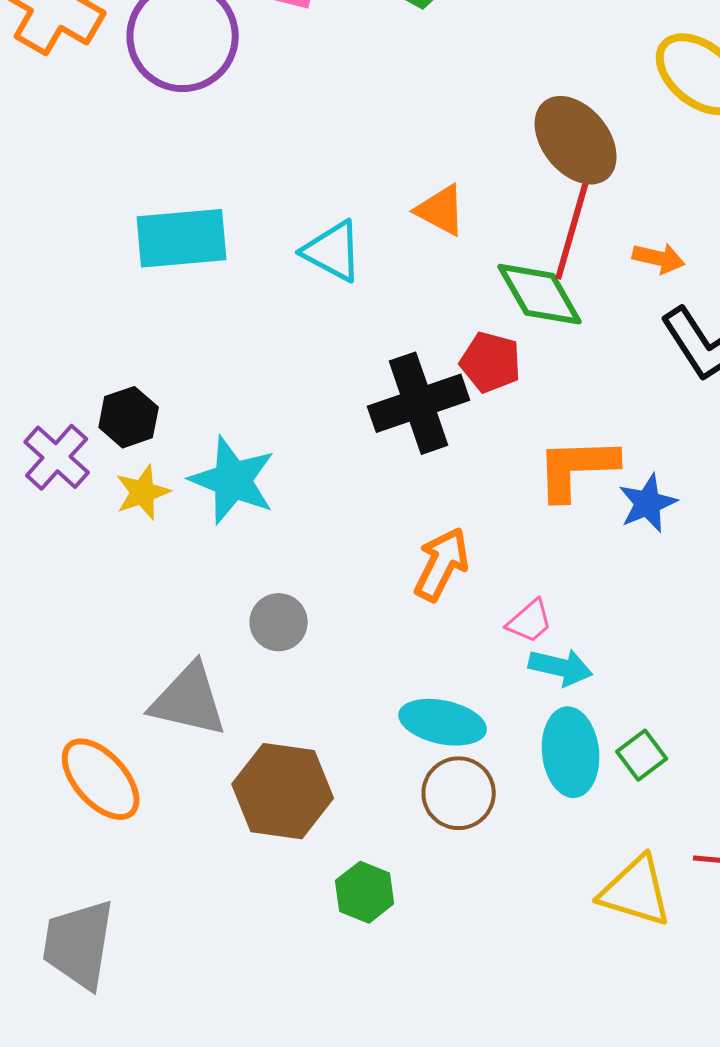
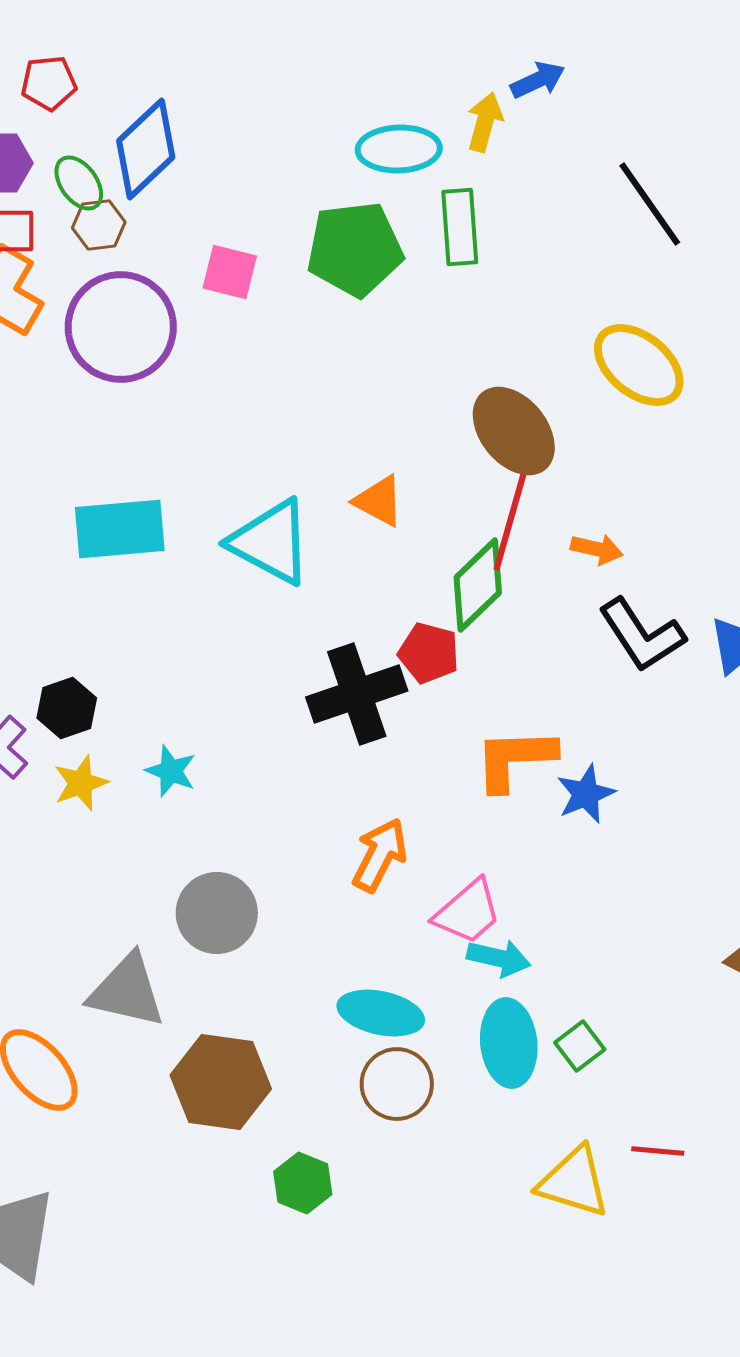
cyan triangle: (333, 251) -> (271, 542), size x1.4
green diamond: (540, 294) -> (478, 585), turned 76
cyan star: (233, 480) -> (171, 771), size x0.6
pink trapezoid: (530, 621) -> (468, 912), size x1.5
gray circle: (279, 622) -> (217, 913), size x1.4

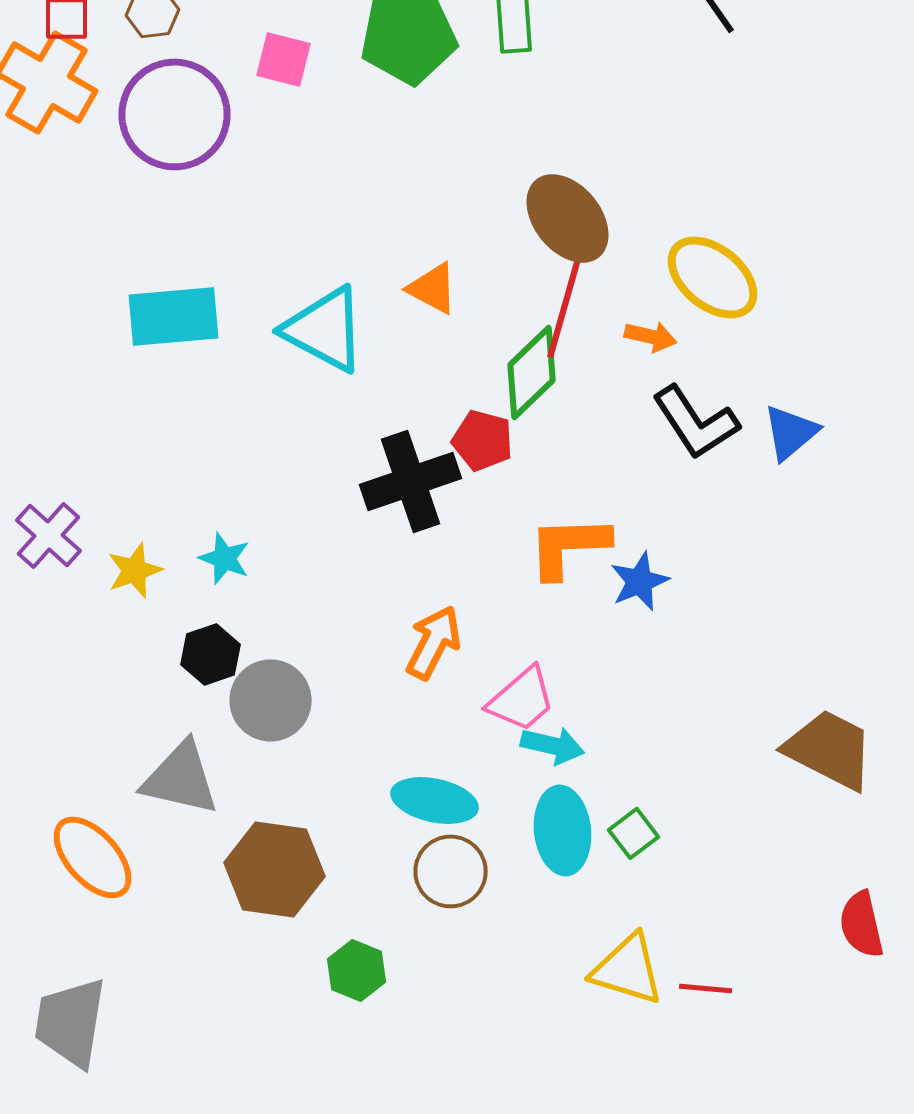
yellow ellipse: (639, 365) -> (712, 277), moved
black hexagon: (67, 708) -> (210, 654), moved
red line: (658, 1151) -> (706, 988), moved

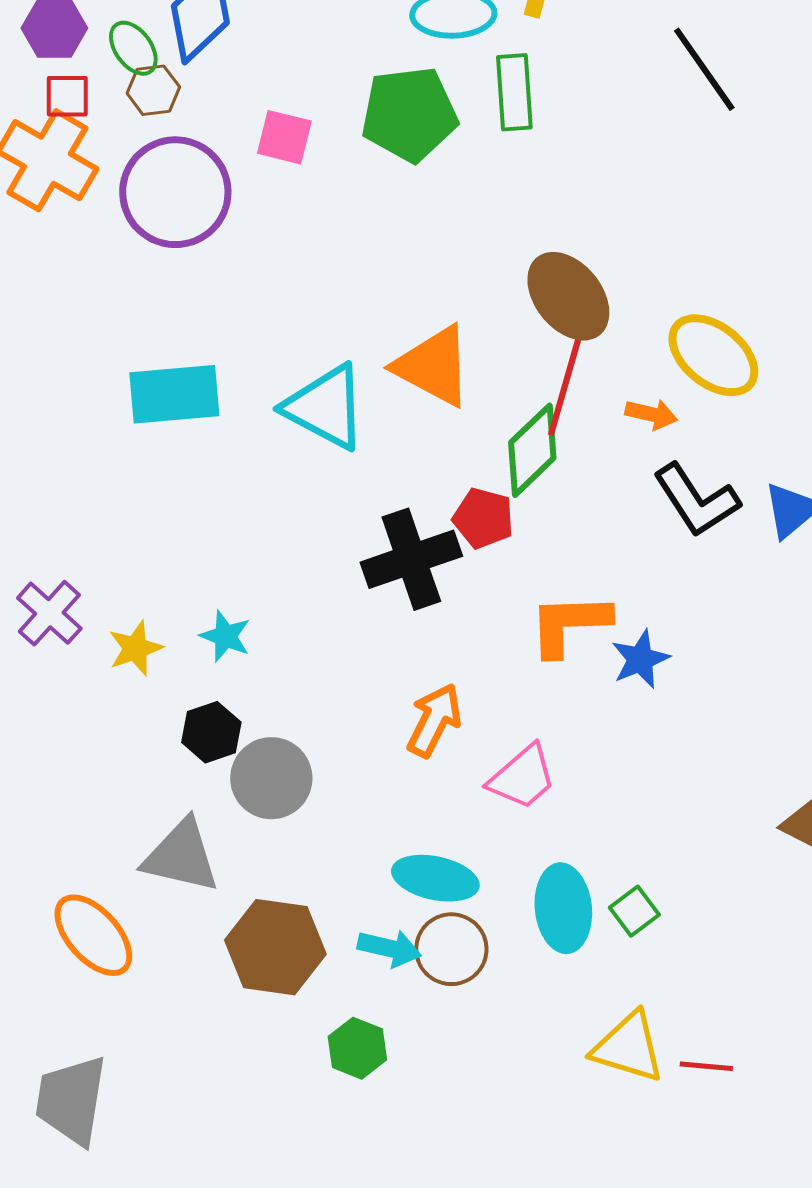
orange triangle: (432, 288) -> (433, 366), size x1.6
cyan arrow: (552, 745) -> (389, 948), moved

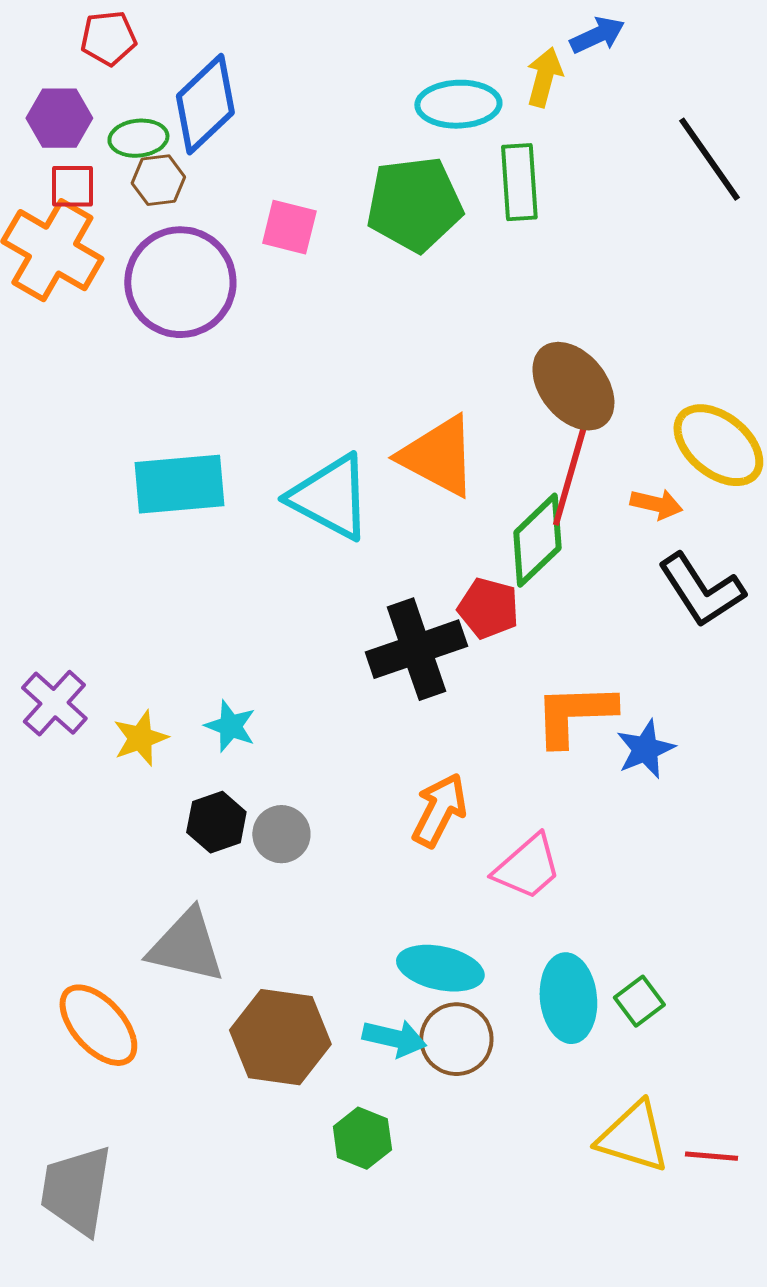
green ellipse: (133, 48) -> (138, 138), turned -60
gray circle: (271, 778) -> (281, 834), moved, size x0.7

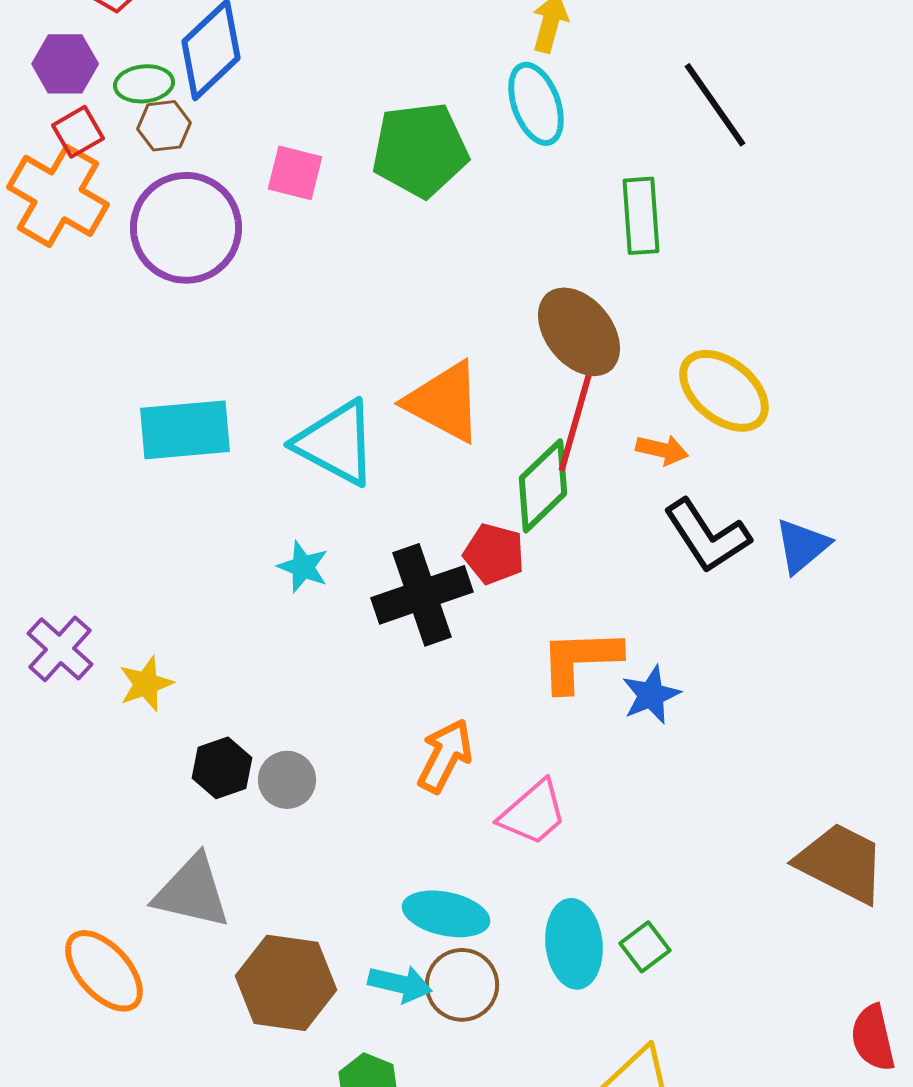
cyan ellipse: (458, 104) -> (536, 104), moved, turned 72
green rectangle: (519, 182) -> (641, 216), moved
red square: (72, 186) -> (78, 132), turned -30
cyan star: (230, 726) -> (303, 567), moved

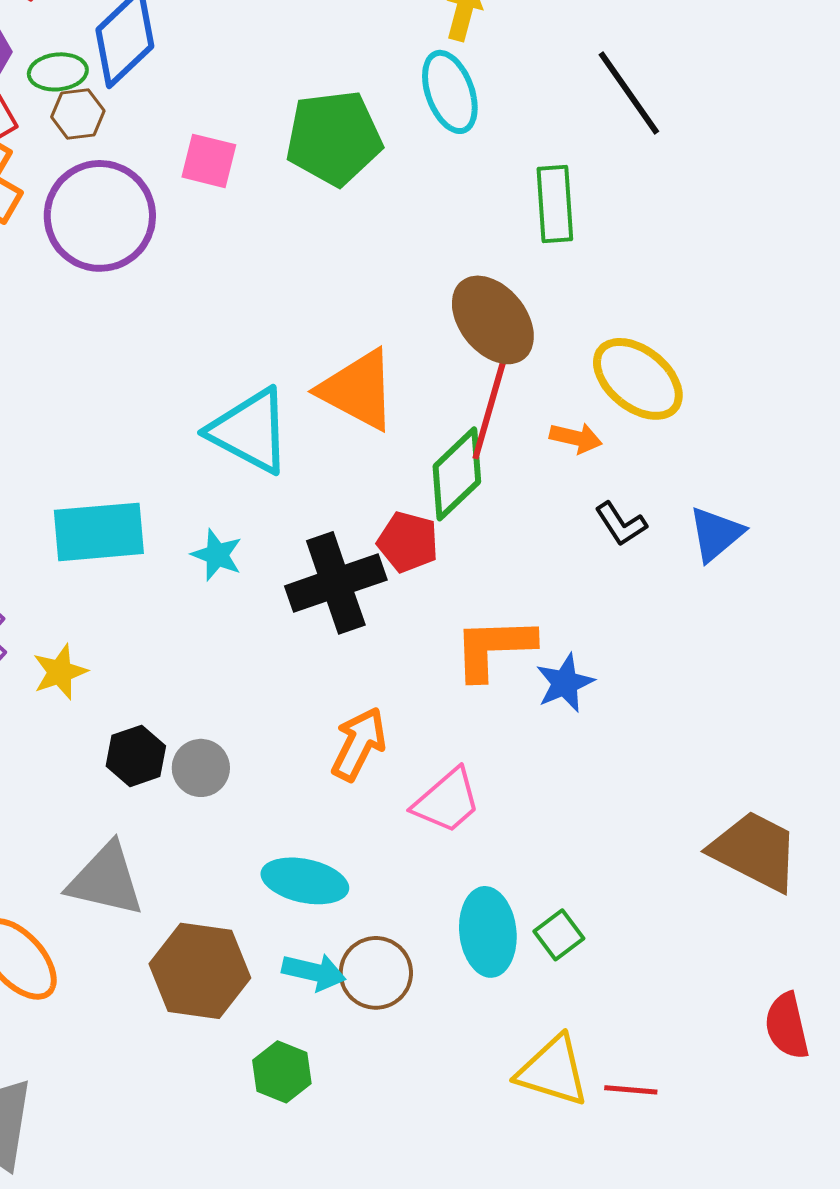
cyan rectangle: (185, 430) -> (99, 532), moved
black L-shape: (707, 536) -> (621, 524), size x0.6
cyan ellipse: (446, 914) -> (305, 881), moved

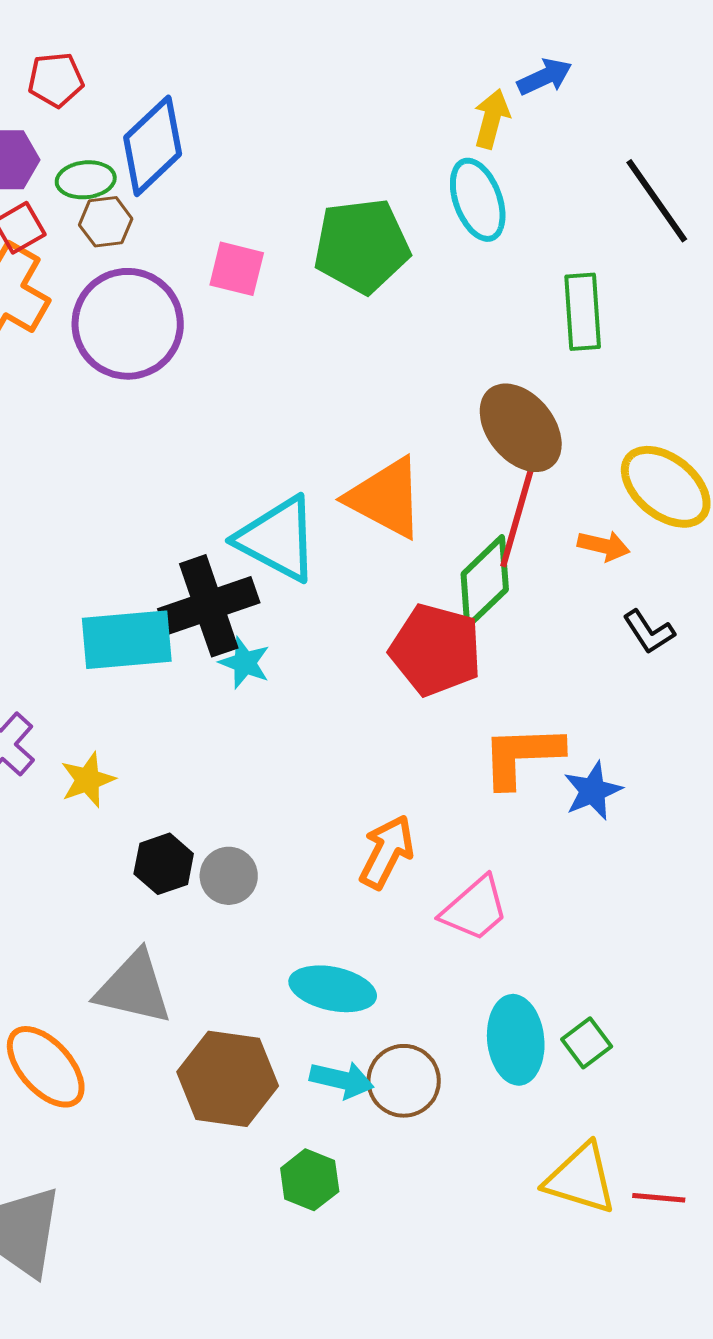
red pentagon: (408, 542) -> (436, 650), size x1.5
black cross: (336, 583) -> (209, 606), moved

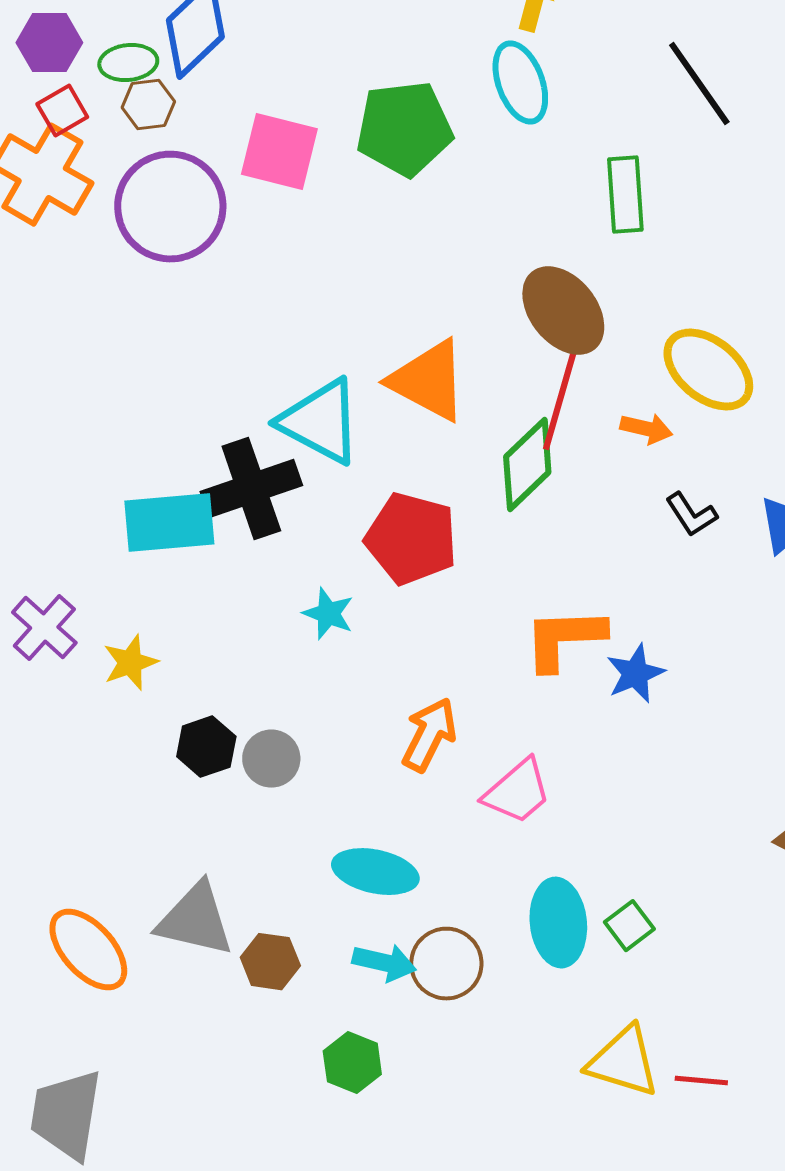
pink square: (237, 269) -> (279, 152), size x1.4
red pentagon: (436, 650) -> (411, 539), moved
cyan star: (245, 663) -> (328, 614), moved
gray triangle: (134, 988) -> (195, 920), moved
brown hexagon: (228, 1079) -> (270, 962), size x0.6

